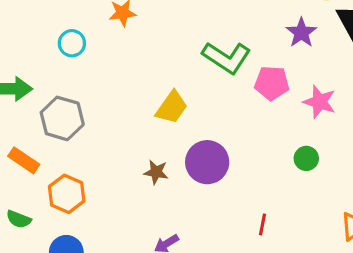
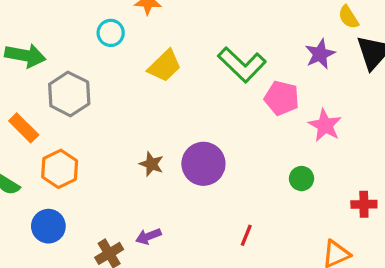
cyan circle: (72, 43) -> (111, 33), moved
yellow trapezoid: (172, 107) -> (165, 66), moved

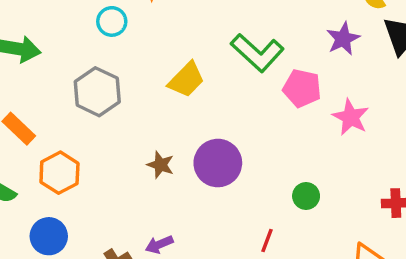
yellow trapezoid: (165, 66) -> (186, 80), moved
gray hexagon: (69, 94) -> (97, 92), moved
green circle: (302, 179) -> (306, 196), moved

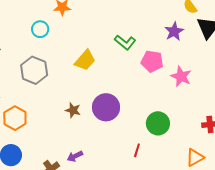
green L-shape: (257, 53) -> (125, 42), size x0.7
green circle: (306, 196) -> (158, 123), size x1.5

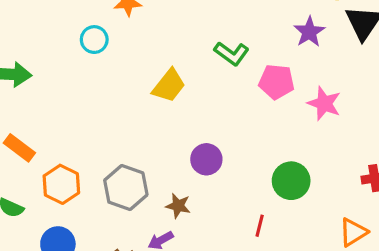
gray hexagon: (34, 70) -> (126, 187), moved
purple circle: (106, 107) -> (206, 159), size x0.7
brown star: (73, 110) -> (178, 206), moved

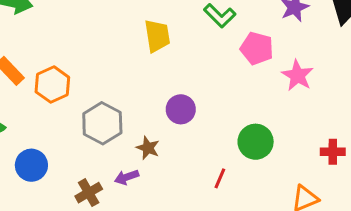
yellow trapezoid: (169, 86) -> (157, 36), turned -56
orange hexagon: (61, 184) -> (52, 85), moved

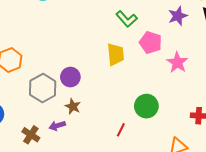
yellow trapezoid: (157, 36) -> (116, 54), moved
purple circle: (181, 109) -> (70, 77), moved
brown cross: (89, 193) -> (31, 135), turned -30

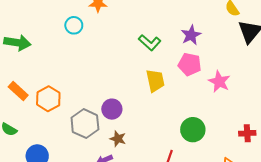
purple star: (178, 16) -> (191, 35), moved
green L-shape: (126, 19) -> (150, 43), moved

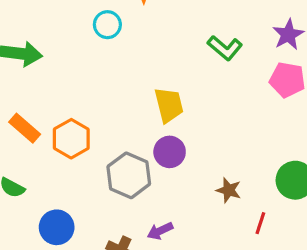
yellow trapezoid: (155, 81) -> (169, 105), moved
brown star: (118, 139) -> (229, 190), moved

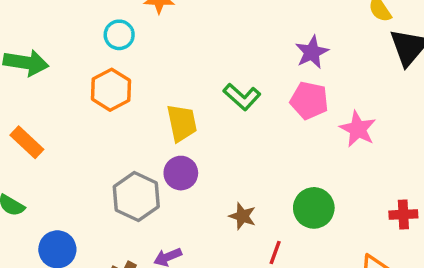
green L-shape: (225, 48) -> (242, 97), moved
orange hexagon: (71, 139) -> (111, 90), moved

